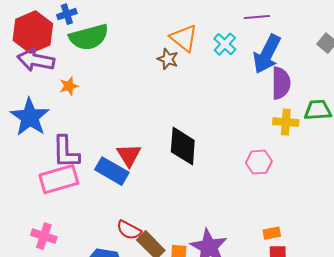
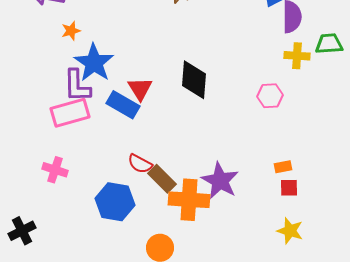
orange star: (69, 86) -> (71, 31), moved
blue star: (30, 117) -> (94, 63), moved

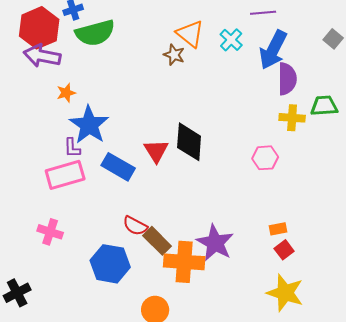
purple L-shape: (77, 86) -> (72, 148), size x0.6
red triangle: (140, 89) -> (156, 151), moved
red square: (289, 188) -> (284, 250), turned -36
yellow star: (290, 231) -> (285, 293), size x1.4

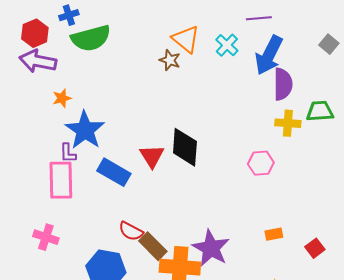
red hexagon: (39, 28) -> (35, 33), size x0.7
pink rectangle: (65, 175) -> (61, 180), turned -75
red square: (284, 250) -> (315, 248), moved

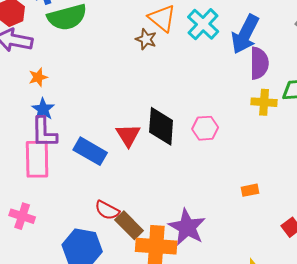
cyan cross: (227, 45) -> (203, 24), size x1.4
blue star: (85, 130) -> (43, 109), moved, size x0.6
purple L-shape: (68, 153) -> (44, 132), size x1.6
pink hexagon: (261, 163) -> (205, 128), moved
orange rectangle: (274, 234) -> (250, 190), moved

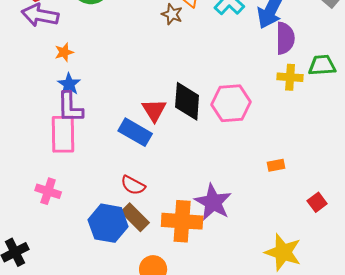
pink hexagon: (205, 128) -> (231, 103), size x1.5
blue rectangle: (90, 151) -> (135, 132), moved
brown rectangle: (129, 225) -> (135, 217), moved

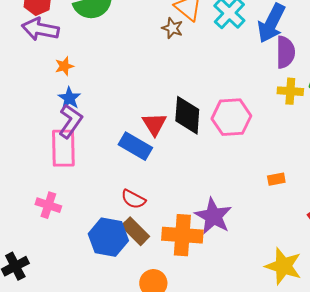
purple L-shape: (70, 107) -> (70, 121), turned -144

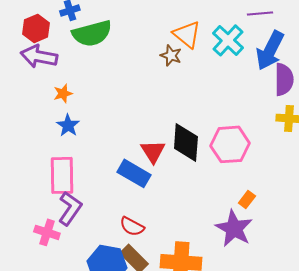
purple L-shape: (70, 121) -> (70, 208), moved
orange rectangle: (276, 179) -> (247, 199), moved, turned -42
purple star: (213, 216) -> (234, 228), moved

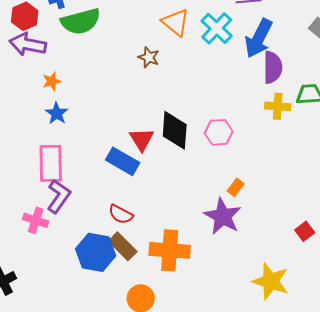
brown star: (171, 55) -> (149, 57), moved
pink hexagon: (230, 144) -> (219, 132), size x0.7

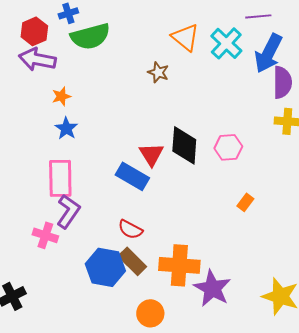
purple star: (223, 216) -> (212, 288), moved

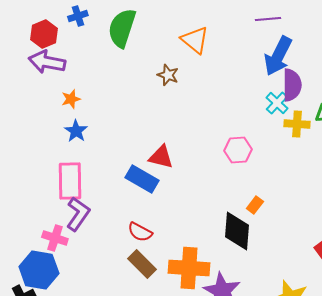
green semicircle: (90, 36) -> (122, 28), moved, turned 123
cyan cross: (226, 43) -> (277, 103), moved, size x0.7
black diamond: (184, 145) -> (237, 231), moved
red triangle: (151, 154) -> (161, 157), turned -44
blue hexagon: (105, 267) -> (39, 270), moved

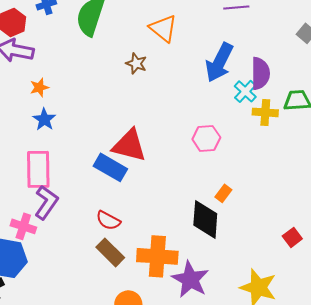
blue arrow: (278, 56) -> (219, 62), moved
red triangle: (161, 157) -> (129, 145), size x1.4

